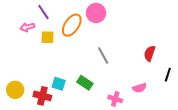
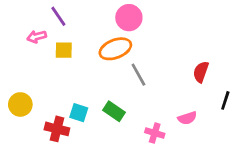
orange ellipse: (72, 25) -> (115, 49), moved, turned 35
yellow circle: (15, 90) -> (20, 104), moved

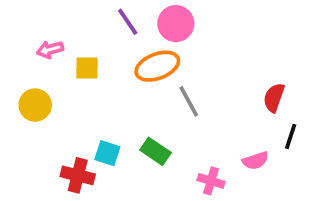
purple line: (58, 16) -> (128, 22), moved
black line: (225, 100) -> (291, 136), moved
yellow circle: (20, 104) -> (35, 105), moved

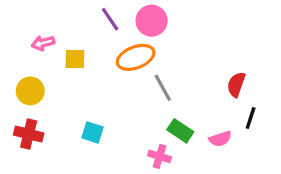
green rectangle: (155, 151) -> (180, 131), moved
red cross: (78, 175) -> (29, 134), moved
pink cross: (211, 181) -> (160, 156), moved

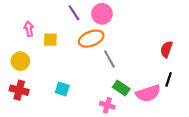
pink arrow: (43, 43) -> (29, 29), turned 96
red semicircle: (236, 85) -> (166, 49), moved
pink semicircle: (220, 139) -> (148, 93), size x1.6

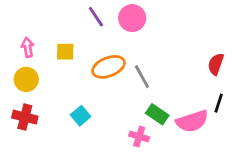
pink arrow: (29, 29) -> (28, 47), moved
orange ellipse: (91, 39) -> (108, 67), moved
cyan square: (62, 89) -> (81, 116), turned 32

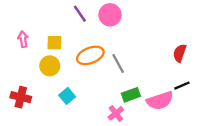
yellow circle: (26, 79) -> (50, 66), moved
black line: (219, 103) -> (182, 86), turned 49
green rectangle: (157, 114) -> (131, 95), turned -54
pink cross: (139, 137) -> (116, 113), turned 35

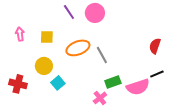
yellow circle: (50, 66) -> (44, 66), moved

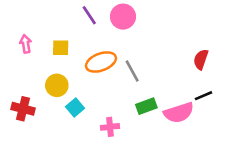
pink cross: (100, 98) -> (110, 127), moved, turned 32

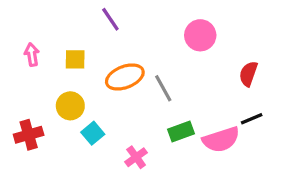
pink circle: (123, 17) -> (200, 35), moved
red cross: (23, 109) -> (29, 135), turned -30
pink cross: (110, 127) -> (136, 157), turned -30

